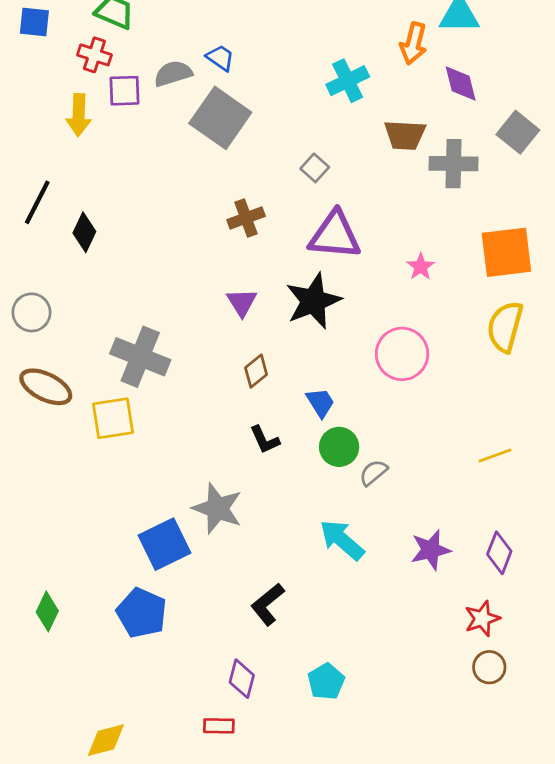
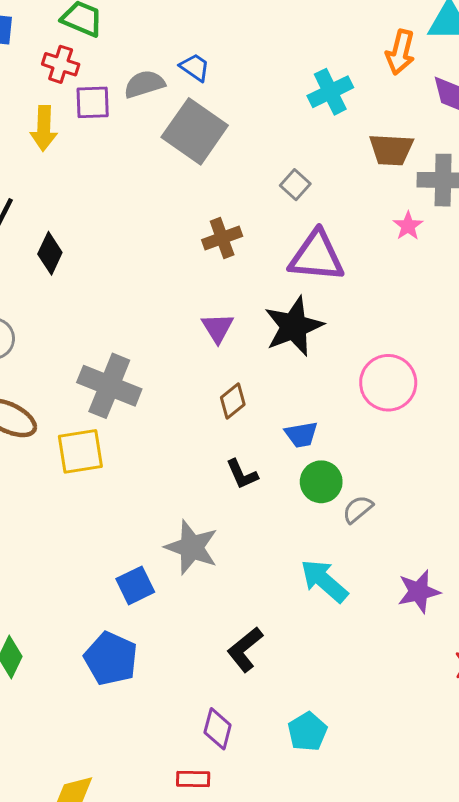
pink star: (421, 267) -> (408, 226), moved
blue trapezoid: (320, 403) -> (301, 435), turned 112
blue square: (165, 544) -> (135, 585), size x0.7

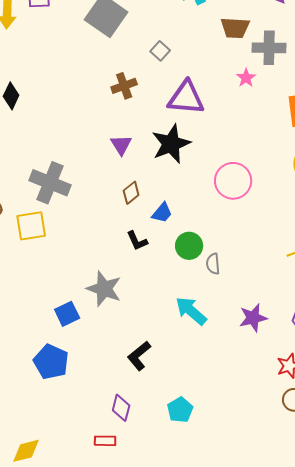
gray square: (295, 185) -> (160, 51), moved
blue trapezoid: (301, 435) -> (162, 213), moved, turned -40
gray semicircle: (358, 509) -> (213, 264), turned -55

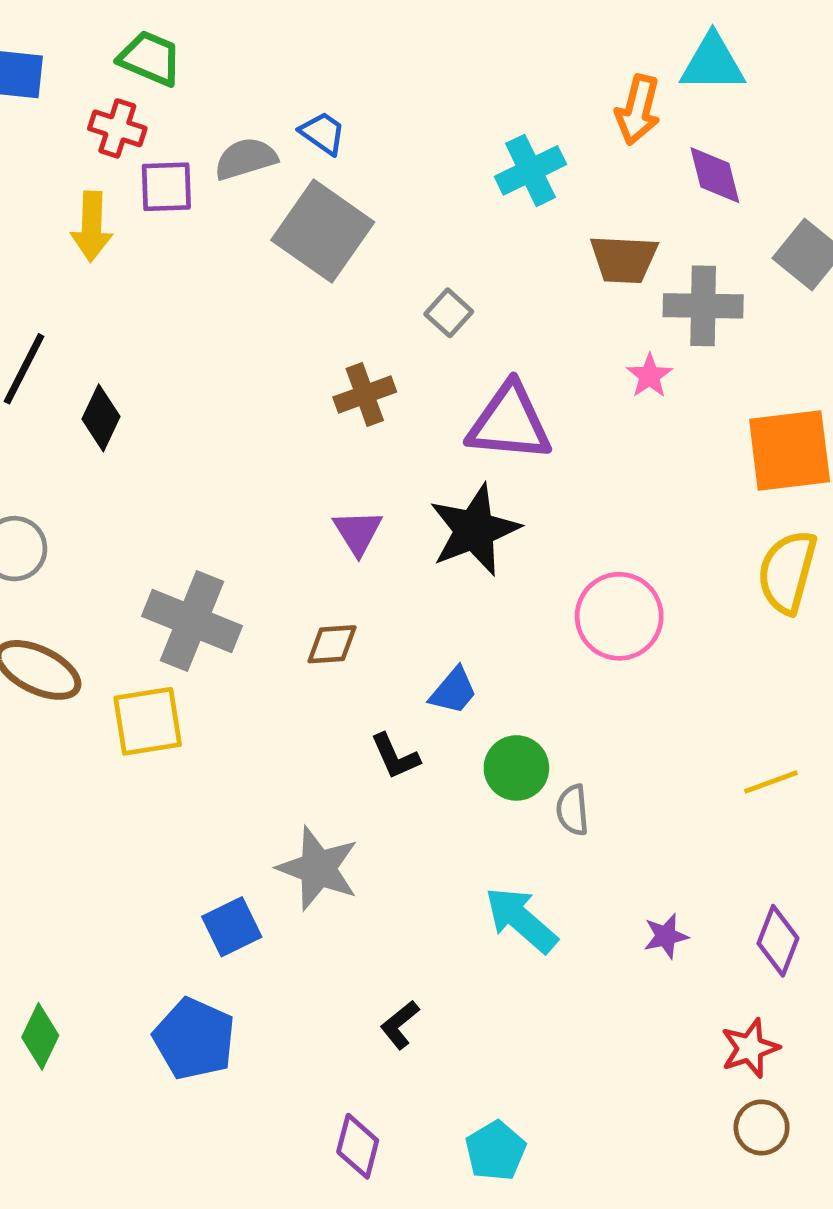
brown diamond: (131, 193) -> (332, 644), moved, turned 35
purple star: (253, 318) -> (666, 936), size x0.7
black L-shape: (139, 356) -> (400, 1025), size x0.7

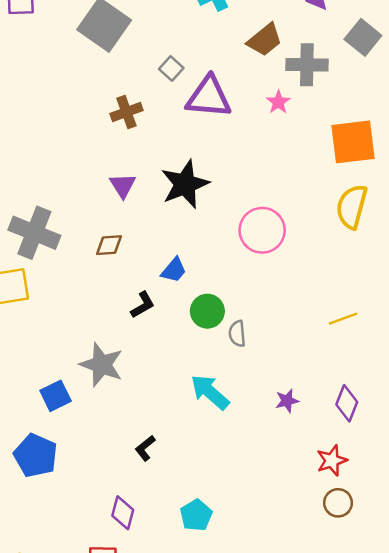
brown trapezoid: (624, 259) -> (265, 40), turned -42
purple triangle: (509, 423) -> (209, 97), moved
black L-shape: (395, 756) -> (143, 305), turned -96

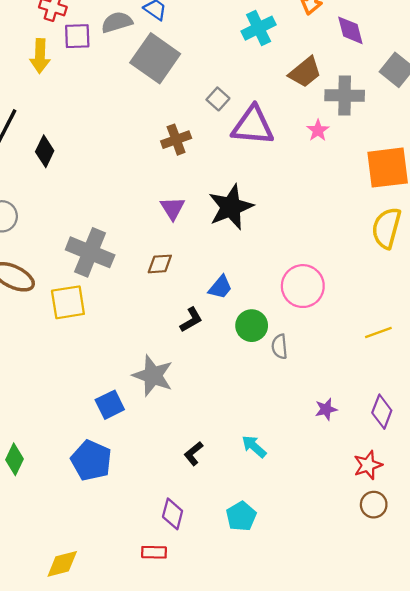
pink circle: (262, 230) -> (303, 286), moved
cyan arrow: (210, 392) -> (254, 446), moved, size x0.7

